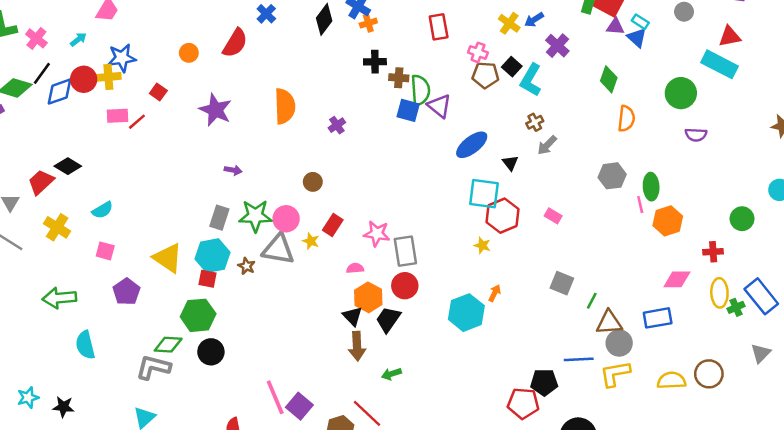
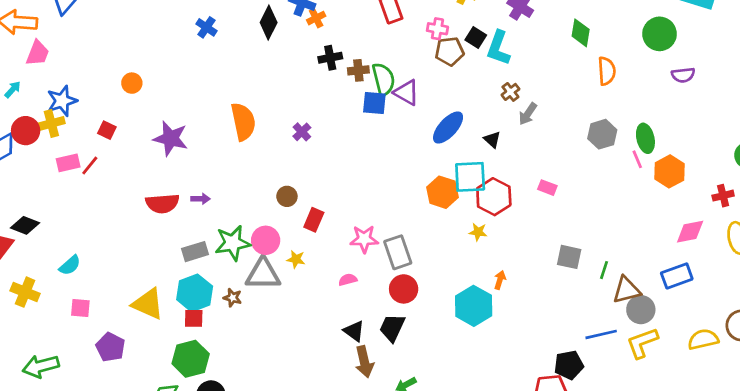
red semicircle: (235, 43) -> (162, 203), moved, turned 64
gray rectangle: (219, 218) -> (195, 252), turned 65
red rectangle: (333, 225) -> (314, 220), moved
orange hexagon: (368, 297) -> (443, 192), moved

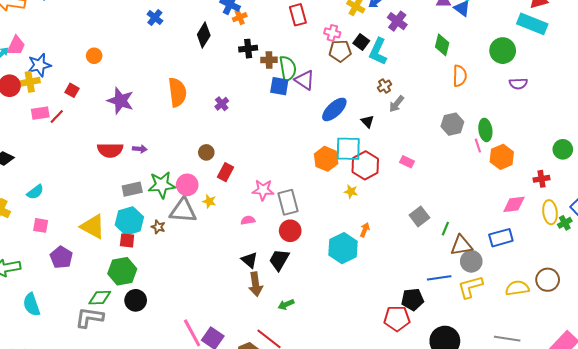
black diamond: (269, 22) -> (204, 35), moved
pink trapezoid: (38, 53) -> (16, 46), moved
gray square: (569, 257) -> (419, 216), turned 36

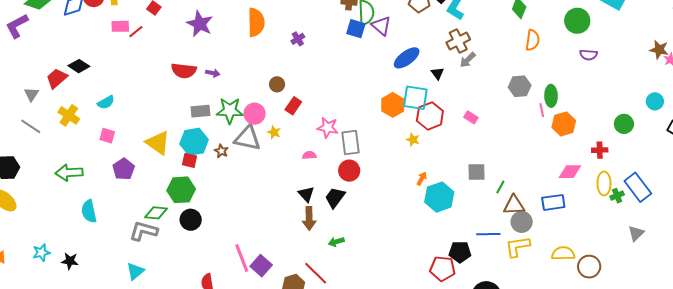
brown cross: (385, 86) -> (458, 41), size x1.6
gray square: (419, 216) -> (477, 172), turned 30
cyan hexagon: (343, 248) -> (439, 197), moved
brown circle: (548, 280) -> (589, 267), moved

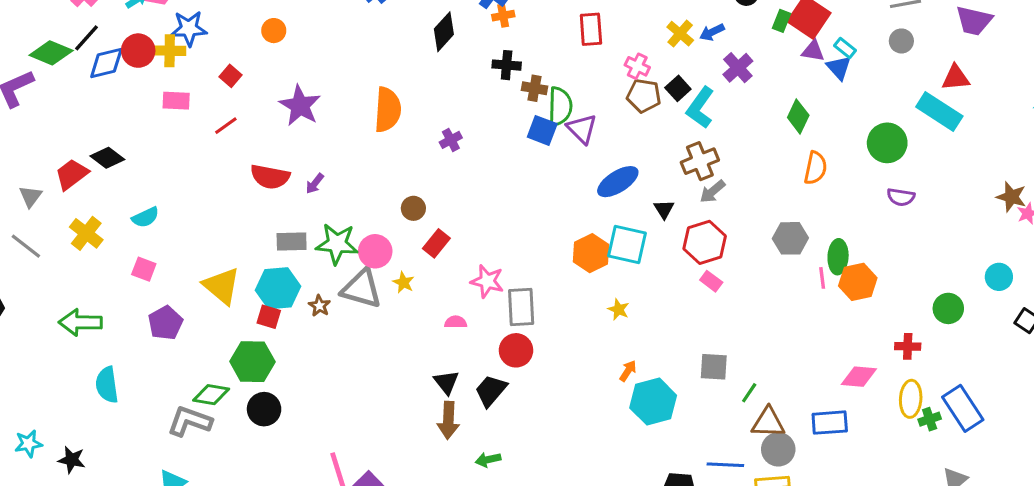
red line: (136, 32) -> (226, 126), moved
purple arrow: (213, 73) -> (315, 184), turned 112
red hexagon: (430, 116) -> (705, 242), moved
orange hexagon: (564, 124) -> (858, 282), moved

